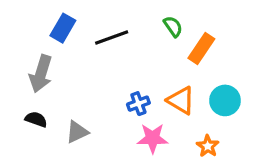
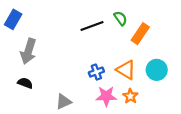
blue rectangle: (63, 28) -> (13, 19), moved
black line: (112, 38) -> (92, 26), moved
gray triangle: (77, 132) -> (63, 102), moved
orange star: (208, 146) -> (130, 96), moved

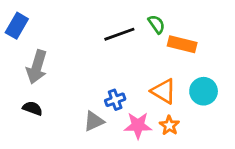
orange rectangle: (140, 34) -> (182, 44), turned 70
blue cross: (96, 72) -> (115, 100), moved
gray triangle: (63, 102) -> (94, 121), moved

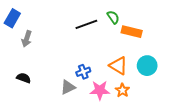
gray arrow: (37, 67) -> (27, 39), moved, size x0.7

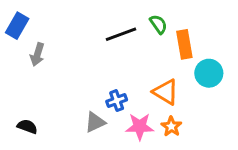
orange rectangle: (132, 32) -> (184, 44), turned 66
cyan circle: (147, 66) -> (209, 73), moved
black semicircle: (24, 78) -> (27, 126), moved

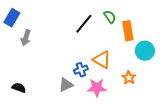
black line: (121, 34) -> (84, 24), turned -30
orange triangle: (166, 92) -> (102, 60), moved
orange star: (171, 126) -> (129, 78), moved

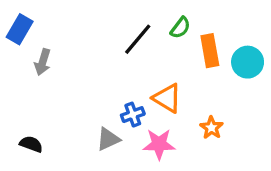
green semicircle: (110, 17) -> (180, 28), turned 72
cyan circle: (145, 51) -> (248, 62), moved

